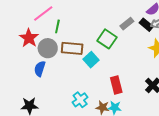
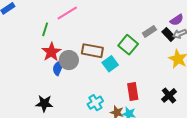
green line: (57, 26) -> (45, 29), moved
red star: (29, 38) -> (51, 52), moved
gray circle: (48, 48) -> (69, 60), moved

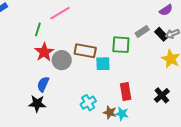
purple semicircle: (177, 20) -> (166, 10), moved
green square: (128, 45) -> (121, 45), turned -36
cyan square: (110, 64) -> (103, 64), turned 35
blue semicircle: (58, 68) -> (43, 84), moved

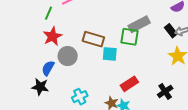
gray rectangle: (142, 31) -> (139, 24), moved, size x1.5
gray circle: (62, 60) -> (68, 56), moved
red rectangle: (126, 91) -> (129, 84), turned 60
cyan cross: (88, 103) -> (80, 97), moved

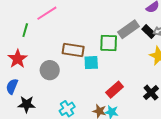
gray rectangle: (139, 24) -> (129, 29), moved
red star: (52, 36) -> (18, 59), moved
blue semicircle: (48, 68) -> (12, 86), moved

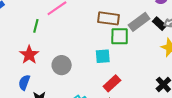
brown rectangle: (73, 50) -> (108, 18), moved
red rectangle: (115, 90) -> (112, 83), moved

